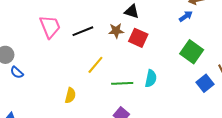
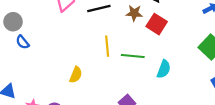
yellow line: (95, 65) -> (107, 46), turned -54
green line: (122, 83) -> (133, 56), moved

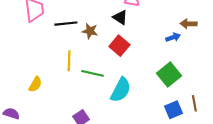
brown star: (134, 13) -> (90, 31), moved
cyan semicircle: (164, 69) -> (121, 90), size x1.4

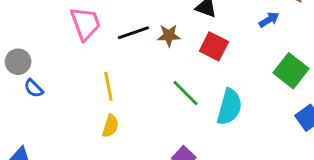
blue arrow: (173, 37) -> (269, 20), moved
yellow line: (69, 61) -> (108, 86), moved
green line: (92, 73) -> (186, 93), turned 45

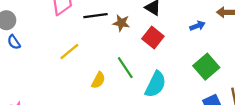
yellow line: (108, 86) -> (69, 52), turned 50
yellow semicircle: (110, 126) -> (98, 80), moved

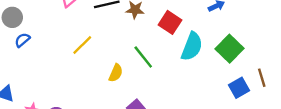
blue semicircle: (14, 42) -> (22, 40), turned 88
cyan semicircle: (156, 84) -> (192, 46), moved

